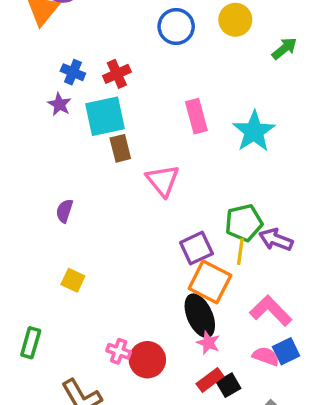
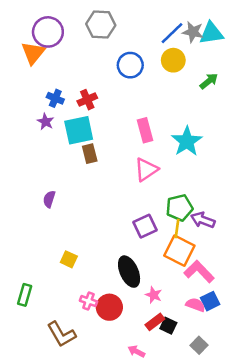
pink triangle: (163, 180) -> (146, 170), moved, turned 35
yellow square: (73, 280) -> (69, 259), moved
orange square: (210, 282) -> (179, 251), moved
black ellipse: (200, 316) -> (129, 272), moved
black square: (229, 385) -> (168, 326), turned -35

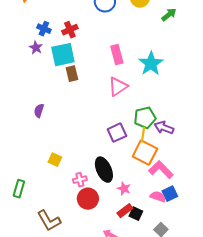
pink cross: (88, 301) -> (80, 180), moved, turned -32

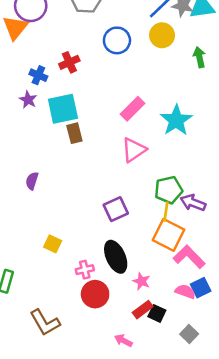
green arrow: (169, 15) -> (199, 57), turned -63
red cross: (70, 30) -> (69, 62), moved
pink rectangle: (117, 55) -> (132, 109), turned 60
purple square: (117, 133) -> (116, 209), moved

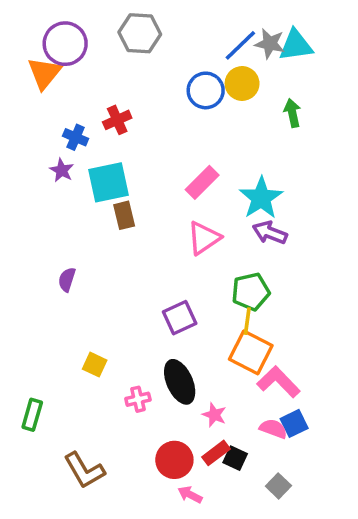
blue circle: (117, 40) -> (206, 90), moved
purple arrow: (193, 203) -> (270, 233), moved
red circle: (95, 294) -> (174, 460), moved

